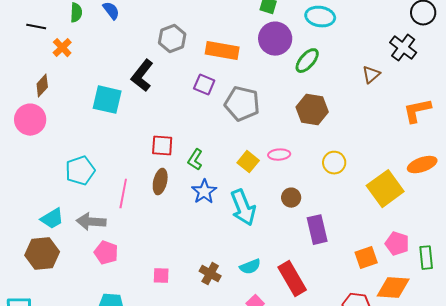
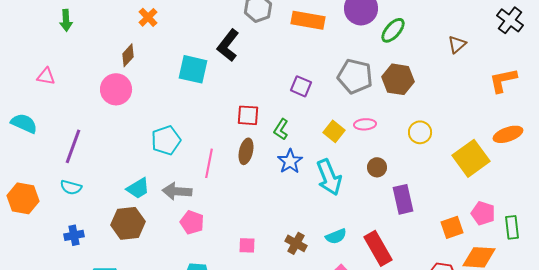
black cross: (403, 48) -> (510, 20), moved
purple square: (204, 85) -> (301, 86), moved
gray pentagon: (242, 104) -> (355, 76), moved

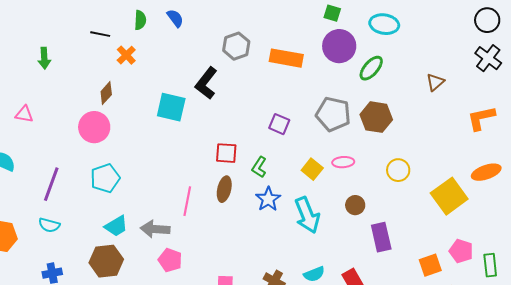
cyan pentagon: (166, 140) -> (105, 178), moved

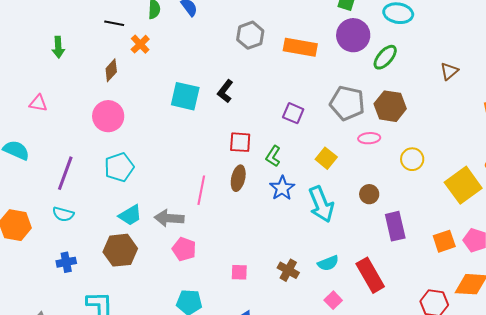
black L-shape: (206, 83) -> (225, 91), moved, size x0.7
brown diamond: (106, 93) -> (111, 70), moved
pink ellipse: (343, 162) -> (369, 138), moved
orange square: (430, 265) -> (444, 241), moved

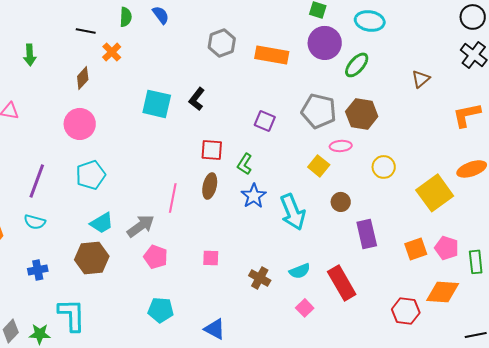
yellow square: (326, 158) -> (319, 166), moved
gray arrow: (169, 218) -> (141, 226), turned 140
pink square: (239, 272) -> (211, 258), moved

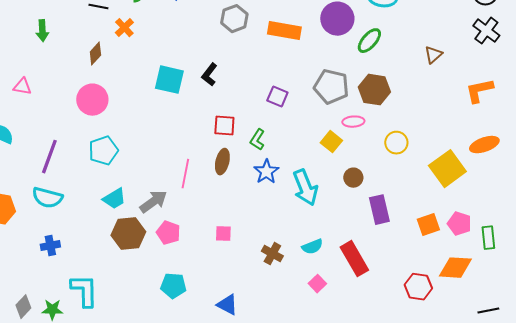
cyan semicircle: (35, 222) -> (47, 198), size x1.4
brown hexagon: (92, 258) -> (128, 234), moved

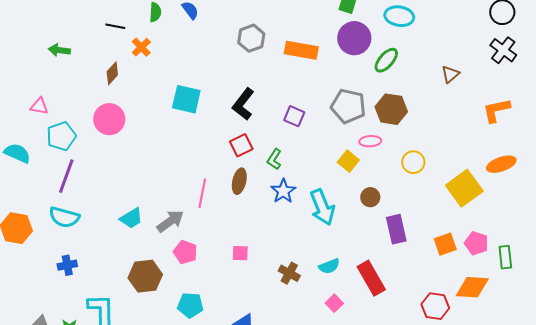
green arrow: (42, 31) -> (59, 50), turned 100
black L-shape: (209, 75) -> (243, 104), moved, size x1.4
red square: (224, 126) -> (241, 145), turned -30
cyan pentagon: (103, 151) -> (61, 136), moved
brown hexagon: (128, 234) -> (145, 276), moved

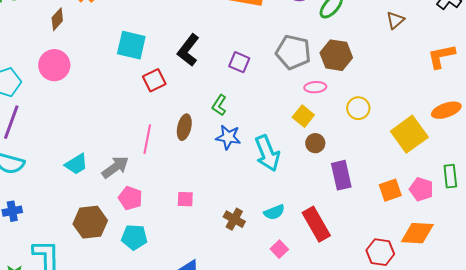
red square: (241, 145) -> (154, 80), moved
yellow square: (348, 161) -> (303, 116), moved
blue star: (283, 191) -> (228, 137), turned -30
green rectangle: (505, 257) -> (450, 176), moved
cyan pentagon: (190, 305) -> (134, 237), moved

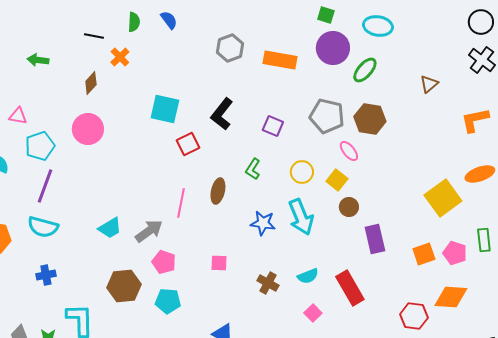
pink ellipse: (315, 87) -> (349, 151), turned 55
yellow circle: (358, 108) -> (302, 172), moved
blue star: (228, 137) -> (263, 223), moved

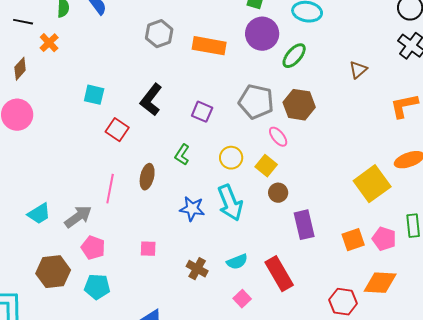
cyan square: (165, 109) -> (94, 95), size x0.7
red square: (188, 144) -> (117, 130), turned -30

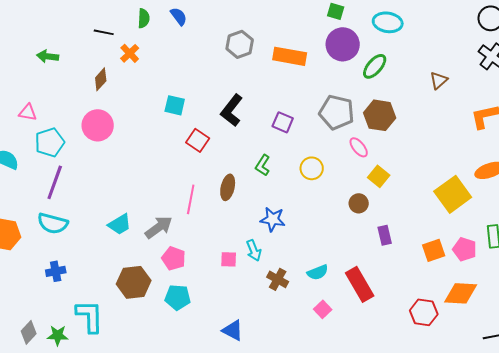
yellow square: (266, 166) -> (379, 176), moved
cyan arrow: (230, 203) -> (254, 250), moved, size x0.6
purple rectangle: (304, 225) -> (385, 235), size x0.7

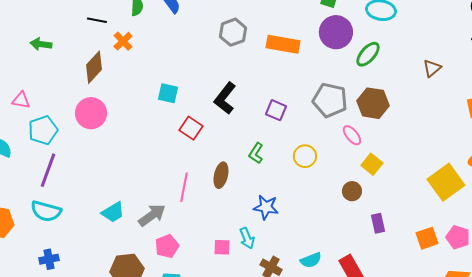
brown diamond: (101, 79) -> (94, 67), size x1.4
pink pentagon: (174, 258) -> (167, 246), turned 30

